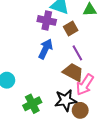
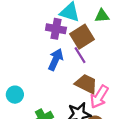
brown square: (71, 28) -> (82, 37), size x1.5
purple line: (77, 53) -> (80, 55), moved

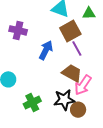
purple cross: (56, 29) -> (18, 30), moved
purple line: (80, 55) -> (77, 48), moved

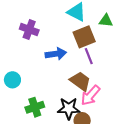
blue arrow: (46, 50) -> (56, 54), turned 48

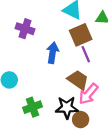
blue arrow: (56, 54) -> (53, 53), turned -72

